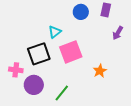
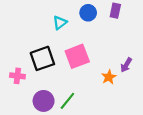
cyan triangle: (55, 32) -> (60, 23), moved
purple arrow: (118, 33) -> (126, 65), moved
purple circle: (34, 85) -> (44, 101), moved

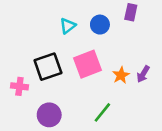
blue circle: (88, 13) -> (100, 25), moved
orange star: (109, 77) -> (121, 75), moved
green line: (67, 101) -> (102, 112), moved

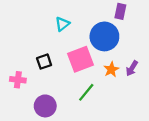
blue circle: (100, 25) -> (104, 36), moved, size x1.6
black square: (48, 67) -> (44, 62), size x0.6
green line: (102, 112) -> (86, 92), moved

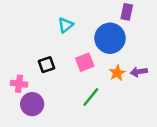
pink square: (81, 59) -> (85, 62), size x0.7
purple arrow: (132, 68) -> (139, 72), turned 49
purple circle: (45, 106) -> (32, 104), moved

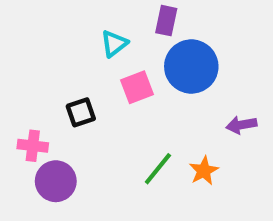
purple rectangle: (127, 12) -> (166, 21), moved
pink square: (85, 62) -> (137, 87), moved
orange star: (117, 73) -> (204, 171), moved

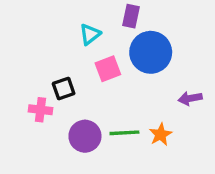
pink cross: (33, 146) -> (41, 110), moved
green line: (158, 169) -> (124, 133), turned 48
purple circle: (56, 181) -> (85, 136), moved

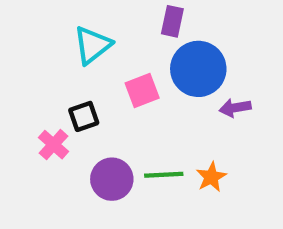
cyan triangle: (90, 34) -> (92, 45), moved, size x1.4
purple arrow: (190, 98) -> (235, 108), moved
pink cross: (41, 110) -> (53, 145), turned 35

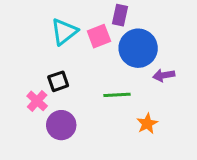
pink square: (142, 91) -> (99, 36), moved
green line: (164, 175) -> (117, 95), moved
purple circle: (112, 179) -> (61, 125), moved

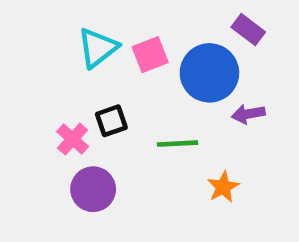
purple rectangle: (120, 15) -> (248, 30), moved, turned -65
black square: (58, 81) -> (111, 121), moved
pink cross: (37, 101) -> (73, 139), moved

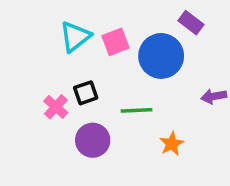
purple arrow: (248, 114) -> (214, 96), moved
purple circle: (93, 189) -> (93, 140), moved

